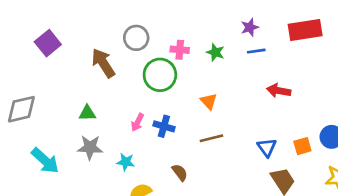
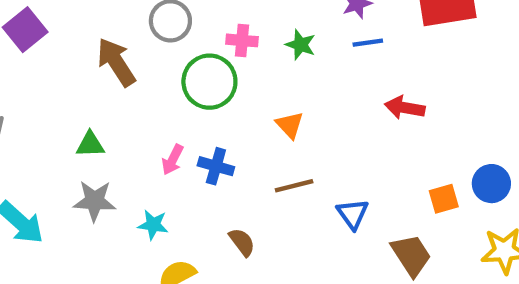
blue triangle: (267, 147) -> (353, 214), moved

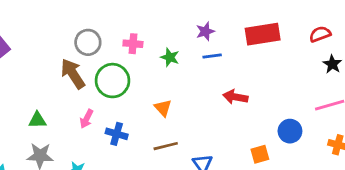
pink cross: (242, 40) -> (133, 44), moved
brown arrow: (116, 62) -> (73, 74), moved
pink arrow: (173, 160) -> (87, 119), moved
blue circle: (491, 184) -> (290, 131), moved

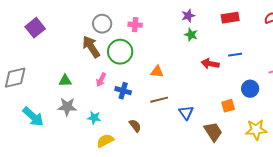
red rectangle: (263, 34) -> (230, 18), size x0.7
blue line: (212, 56) -> (235, 55), moved
green star: (170, 57) -> (191, 35), moved
orange triangle: (163, 108) -> (157, 72), turned -40

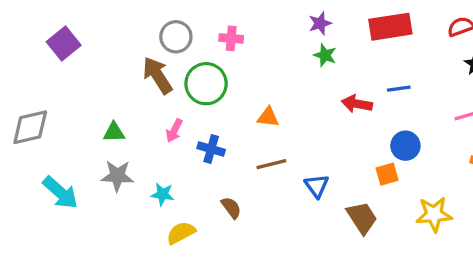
red rectangle: (230, 18) -> (390, 27), size x1.4
blue circle: (250, 89) -> (405, 146), moved

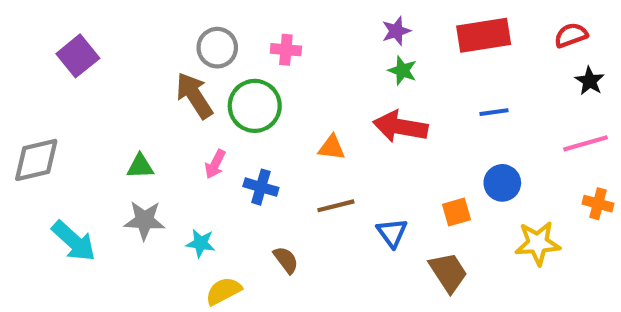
red arrow: (357, 104) -> (400, 127), moved, size x1.4
orange square: (387, 174) -> (457, 212), moved
yellow star: (434, 214) -> (538, 243), moved

